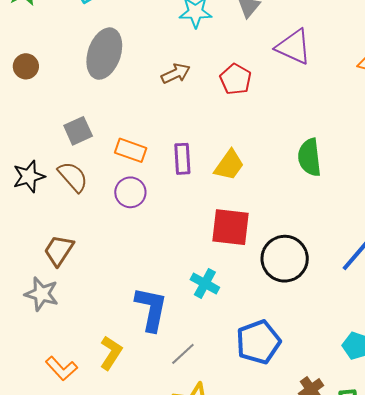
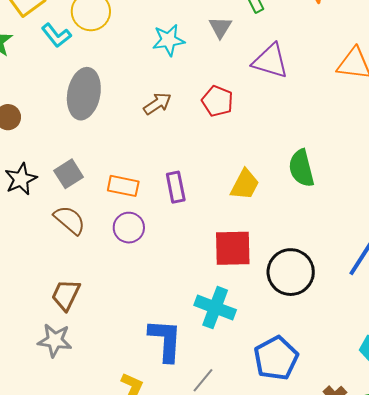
yellow trapezoid: (229, 165) -> (245, 185), moved
black star: (29, 176) -> (21, 179), moved
cyan cross: (205, 283) -> (215, 308), size x1.4

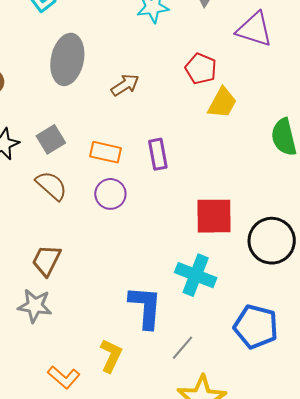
brown arrow: (157, 104) -> (125, 85), moved
yellow trapezoid: (245, 185) -> (222, 103), moved
blue pentagon: (276, 358) -> (256, 327), turned -30

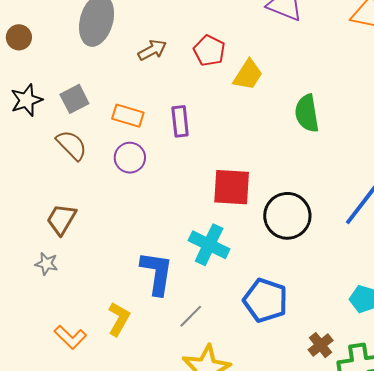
red pentagon: (201, 69) -> (209, 51), moved
gray star: (35, 306) -> (46, 264), size x0.7

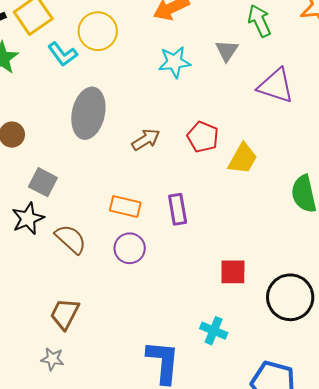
gray square: (74, 99) -> (43, 182), moved, turned -32
black star: (26, 100) -> (28, 219), moved
red square: (232, 187) -> (233, 272), size x0.7
cyan cross: (209, 245) -> (214, 331), size x0.7

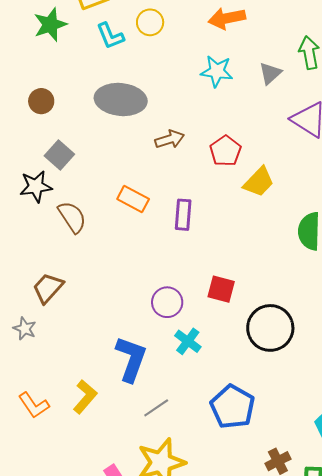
yellow circle: (98, 31) -> (150, 22), size x0.7
gray ellipse: (88, 113) -> (121, 99), turned 69
purple circle: (130, 248) -> (167, 302), moved

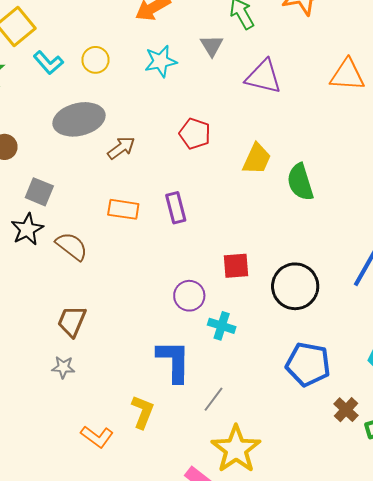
yellow circle: (150, 22) -> (95, 60), moved
brown arrow: (170, 139) -> (121, 148), moved
yellow trapezoid: (259, 182) -> (257, 159), moved
blue pentagon: (232, 407) -> (308, 364), moved

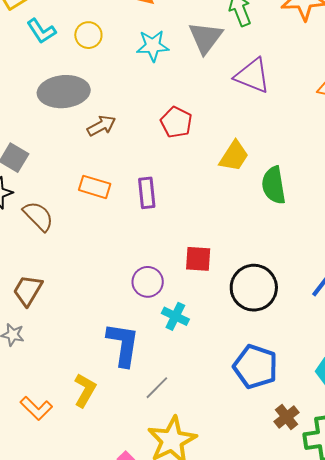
gray triangle: (212, 46) -> (206, 38), size x1.5

